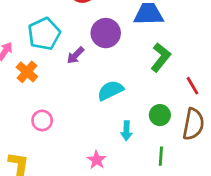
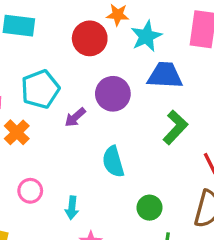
cyan semicircle: (110, 90) -> (113, 162), turned -84
green circle: (160, 115) -> (149, 208), moved
cyan arrow: (126, 131) -> (72, 208), moved

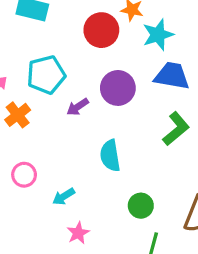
cyan arrow: (72, 208) -> (64, 197), turned 45

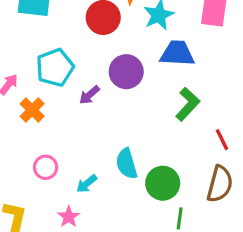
cyan semicircle: (110, 156) -> (127, 164), moved
green circle: (141, 206) -> (163, 183), size x1.4
pink star: (78, 233) -> (69, 217), moved

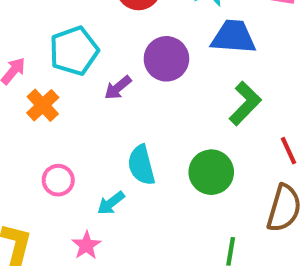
cyan semicircle: (127, 164) -> (141, 165), moved
green circle: (163, 183) -> (211, 172), moved

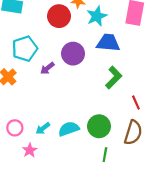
cyan semicircle: (141, 165) -> (69, 129), moved, turned 84
green circle: (211, 172) -> (99, 126), moved
pink circle: (58, 180) -> (15, 128), moved

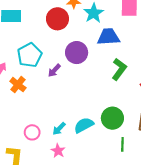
pink star: (30, 150) -> (58, 151), moved

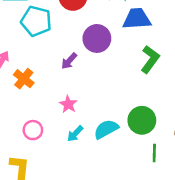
cyan pentagon: (30, 55) -> (36, 21), moved, turned -30
pink circle: (32, 132) -> (33, 130), moved
pink star: (58, 151) -> (68, 104), moved

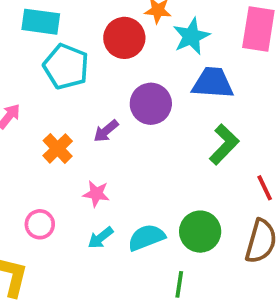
orange cross: (24, 79) -> (58, 148), moved
pink star: (68, 104) -> (96, 194), turned -30
green line: (154, 153) -> (179, 284), moved

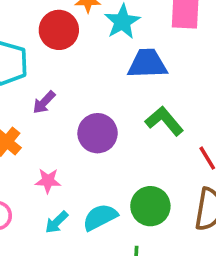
purple circle: (151, 104) -> (98, 133), moved
purple arrow: (106, 131) -> (44, 102), moved
green L-shape: (224, 144) -> (164, 121), turned -78

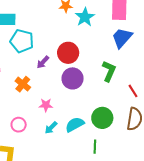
red circle: (59, 30) -> (68, 53), moved
blue trapezoid: (147, 64) -> (122, 38), moved, turned -45
green L-shape: (164, 121) -> (109, 71), turned 65

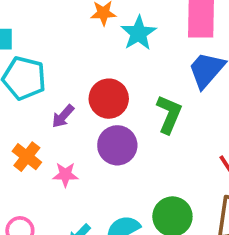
green L-shape: (109, 71) -> (169, 114), moved
pink star: (46, 105) -> (65, 175), moved

